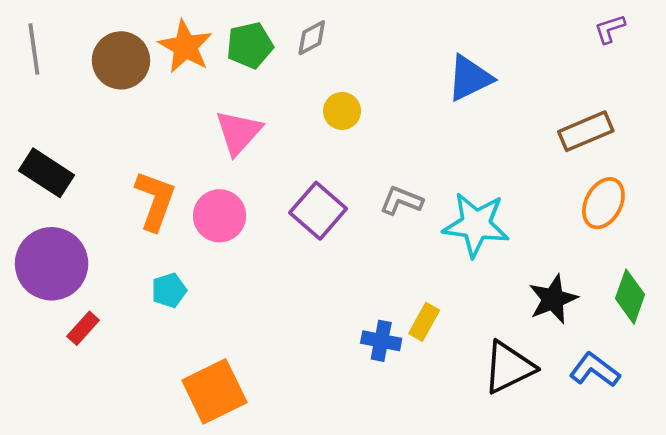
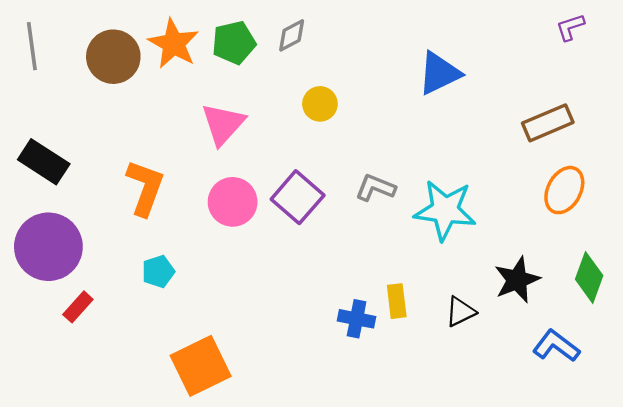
pink circle: (220, 216) -> (233, 202), moved
yellow rectangle: (424, 322) -> (397, 301), turned -36
black triangle: (509, 367) -> (460, 312), moved, size x0.6

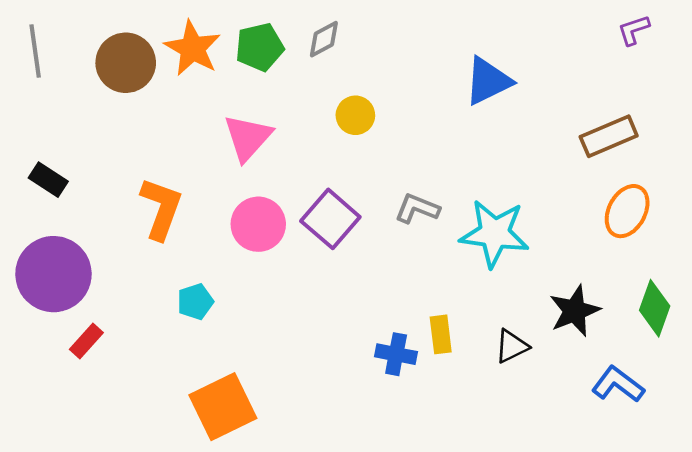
black rectangle: (44, 162) -> (48, 180), size x0.7
cyan pentagon: (158, 272) -> (195, 302), moved

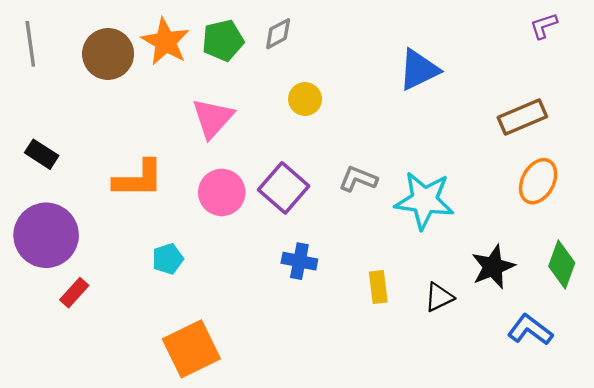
orange L-shape: (161, 208) -> (138, 179), turned 70
blue cross: (396, 354) -> (299, 261), moved

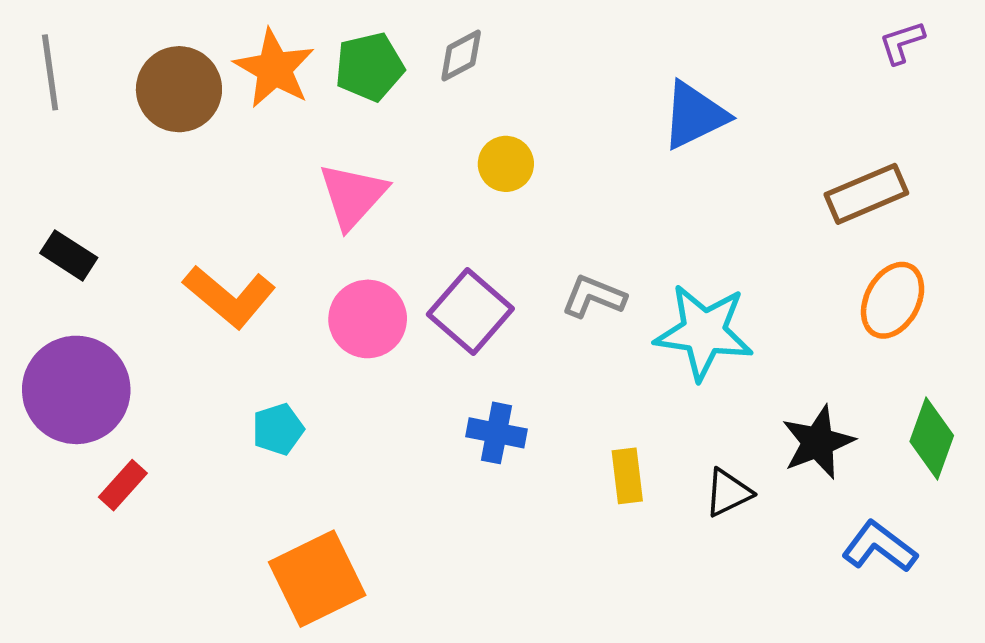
orange L-shape: (138, 179) -> (229, 297), turned 40

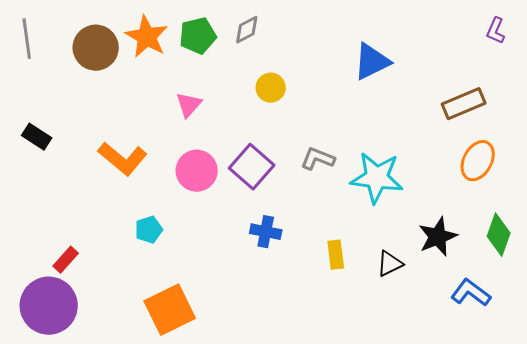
purple L-shape: (902, 42) -> (496, 31), moved, turned -48
pink triangle: (353, 196) -> (189, 105), size x0.7
purple circle: (76, 390) -> (49, 306), moved

